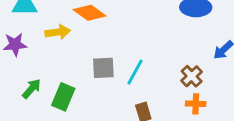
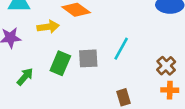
cyan line: (135, 72) -> (121, 49), moved
green rectangle: (63, 97) -> (60, 63), moved

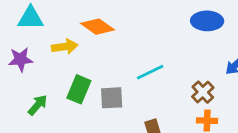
cyan line: (121, 49) -> (150, 72), turned 35
gray square: (88, 58) -> (112, 98), moved

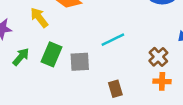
yellow arrow: (65, 47) -> (39, 18), turned -120
green arrow: (38, 105) -> (21, 57), moved

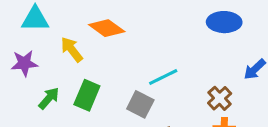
gray square: (80, 62) -> (140, 104), moved, turned 30

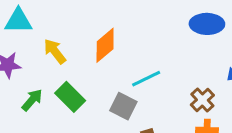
orange diamond: (107, 28) -> (105, 45), moved, turned -76
green rectangle: (87, 95) -> (70, 97), turned -68

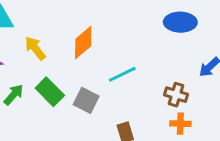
brown cross: (202, 100) -> (176, 95), turned -30
gray square: (123, 106) -> (86, 100), moved

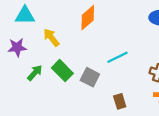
orange diamond: (83, 42) -> (88, 18), moved

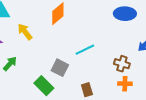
green rectangle: (62, 71) -> (44, 86), moved

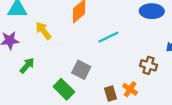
cyan line: (85, 50) -> (108, 37), moved
orange cross: (125, 84) -> (130, 89), moved, turned 32

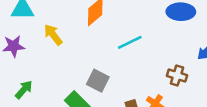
green arrow: (27, 65) -> (24, 90), moved

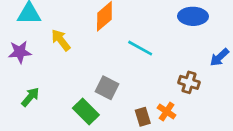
cyan line: (130, 42) -> (140, 48), turned 55

